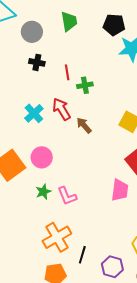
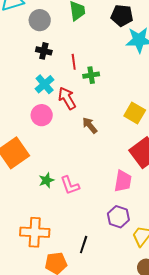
cyan cross: (34, 113) -> (45, 84), moved
brown arrow: (84, 125) -> (90, 125), moved
pink circle: (42, 157) -> (42, 115), moved
orange cross: (57, 237) -> (35, 232), moved, turned 32
purple hexagon: (112, 267) -> (118, 217), moved

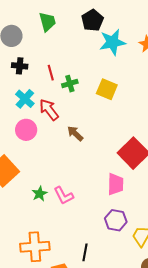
black pentagon: (122, 16) -> (92, 20), turned -30
yellow square: (135, 113) -> (107, 89), moved

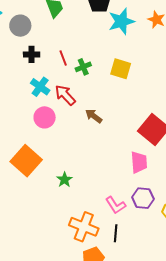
pink L-shape: (64, 196) -> (116, 205), moved
orange cross: (35, 247) -> (84, 227), moved, turned 32

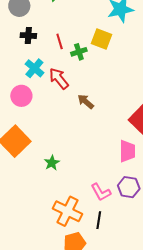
yellow square: (121, 69) -> (101, 39), moved
pink circle: (45, 117) -> (21, 96), moved

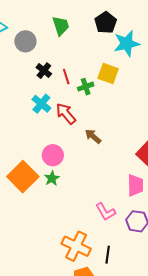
black cross: (28, 36) -> (44, 71), moved, turned 35
pink circle: (21, 96) -> (53, 155), moved
green star: (52, 163) -> (52, 178), moved
pink L-shape: (101, 192) -> (106, 212), moved

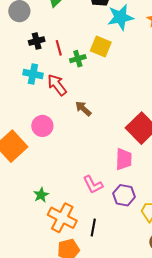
black cross: (44, 71) -> (37, 41), turned 35
cyan cross: (41, 104) -> (33, 74), turned -30
green star: (52, 178) -> (41, 195), moved

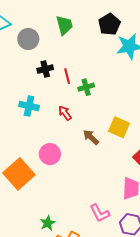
yellow square: (101, 46) -> (119, 127), moved
cyan cross: (33, 74) -> (29, 106), moved
red arrow: (57, 85) -> (65, 113), size x0.7

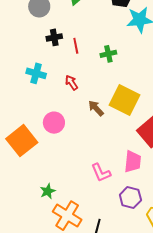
green cross: (86, 87) -> (108, 54), moved
yellow square: (119, 127) -> (125, 100), size x1.4
pink L-shape: (100, 213) -> (101, 173), moved

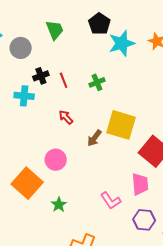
cyan cross: (36, 73) -> (24, 96), moved
brown arrow: (96, 108) -> (94, 138), turned -90
green star: (48, 191) -> (59, 205), moved

